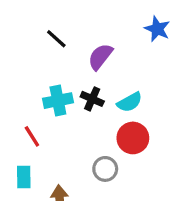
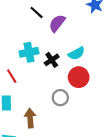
black line: (56, 39) -> (37, 12), moved
black cross: (92, 99) -> (52, 60), moved, turned 32

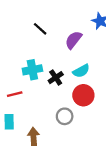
purple semicircle: (57, 23) -> (73, 40), moved
red line: (12, 76) -> (15, 94), turned -72

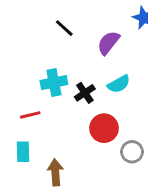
red circle: (83, 95) -> (104, 128), moved
gray circle: (65, 116) -> (132, 152), moved

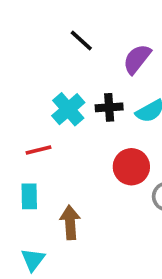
cyan cross: (54, 83) -> (68, 109), turned -30
black cross: (85, 93) -> (109, 107), moved, turned 30

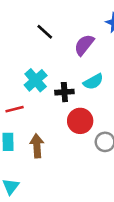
black cross: (109, 107) -> (64, 92), moved
brown arrow: (70, 222) -> (37, 146), moved

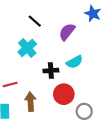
cyan cross: (36, 80) -> (27, 48), moved
brown arrow: (37, 146) -> (30, 102), moved

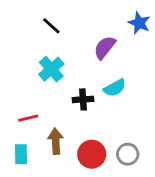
black line: (35, 21) -> (51, 26), moved
red circle: (64, 94) -> (92, 154), moved

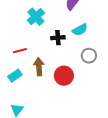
cyan rectangle: (21, 154) -> (15, 76), turned 56
gray circle: (128, 154) -> (89, 56), moved

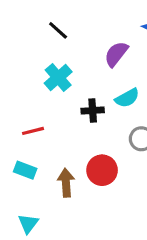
brown arrow: (39, 67) -> (66, 183), moved
cyan rectangle: (15, 76) -> (25, 170), turned 56

